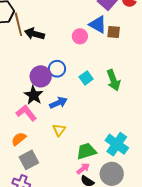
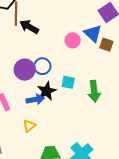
cyan square: (86, 78) -> (68, 82), turned 32
black star: (34, 95) -> (47, 91), moved

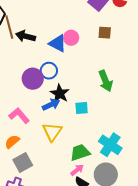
blue triangle: (93, 33) -> (58, 43), moved
cyan square: (68, 82) -> (82, 108), moved
yellow triangle: (29, 126) -> (52, 132), size x1.5

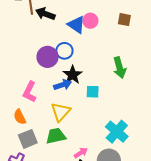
pink L-shape: (19, 116) -> (30, 92), turned -120
orange semicircle: (12, 142) -> (20, 117), turned -84
green trapezoid: (80, 153) -> (56, 136), moved

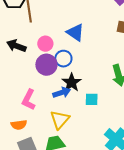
black arrow: (45, 14) -> (16, 46), moved
pink circle: (90, 21) -> (45, 44), moved
orange semicircle: (20, 117) -> (19, 125), turned -70

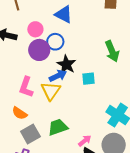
yellow triangle: (60, 120) -> (51, 91), moved
orange semicircle: (19, 125) -> (20, 113), turned 49

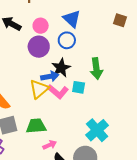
blue circle: (55, 42) -> (67, 40), moved
green arrow: (112, 51) -> (96, 69), moved
pink L-shape: (26, 87) -> (58, 92), moved, turned -85
pink arrow: (85, 141) -> (50, 145), moved

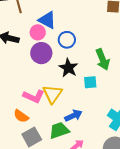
blue triangle: (72, 19) -> (47, 20), moved
blue arrow: (50, 76) -> (73, 116), moved
pink L-shape: (58, 92) -> (34, 96), moved

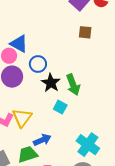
black star: (68, 68) -> (51, 83), moved
cyan square: (90, 82) -> (60, 107), turned 32

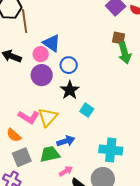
black star: (51, 83) -> (70, 90), moved
green arrow: (73, 85) -> (125, 53), moved
cyan cross: (88, 145) -> (111, 150), turned -35

